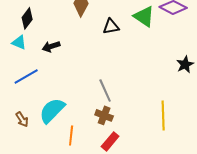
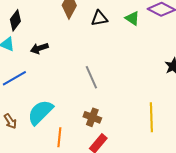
green triangle: (144, 16) -> (132, 18), size x0.7
black triangle: (111, 26) -> (99, 18), moved
gray line: (105, 90) -> (91, 77), moved

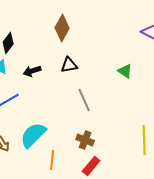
black triangle: (99, 18) -> (69, 65), moved
green triangle: (132, 18) -> (125, 71), moved

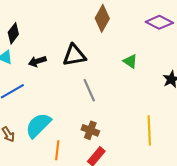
brown diamond: (62, 28) -> (102, 18), moved
black triangle: (69, 65) -> (74, 55), size x1.4

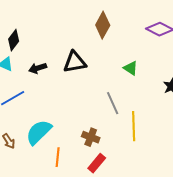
gray line: (89, 90) -> (113, 103), moved
yellow line: (149, 130) -> (134, 126), moved

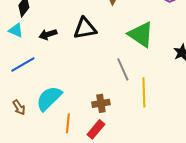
green triangle: (131, 68) -> (141, 34), size x1.8
brown cross: (91, 137) -> (101, 103), turned -30
red rectangle: (97, 163) -> (96, 129), moved

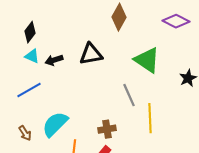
cyan triangle: (16, 30) -> (32, 56), moved

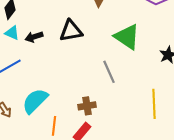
yellow line: (150, 118) -> (154, 104), moved

